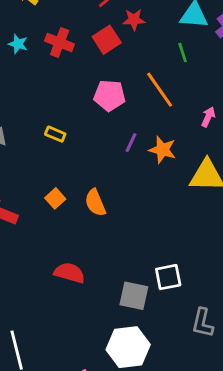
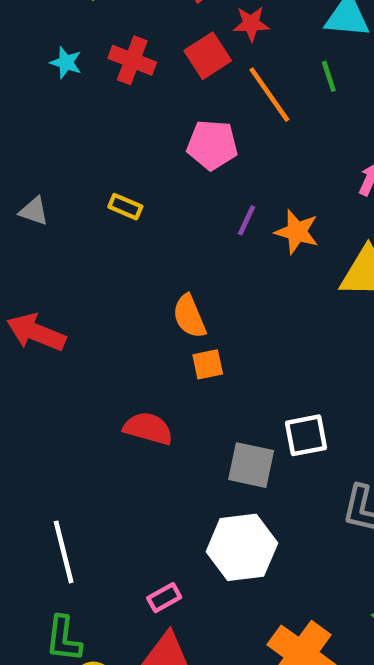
orange line: (160, 90) -> (269, 95), moved
orange square: (55, 198) -> (208, 364), moved, turned 30

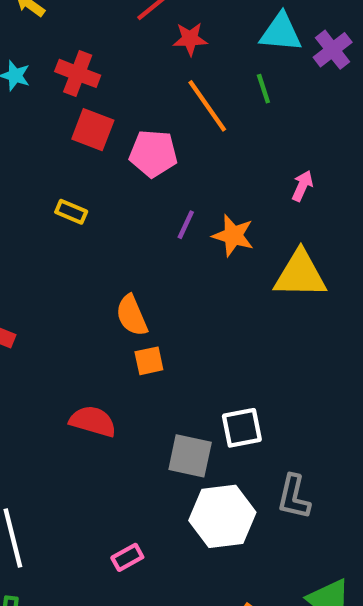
red square: (208, 56) -> (93, 130), moved, turned -36
white hexagon: (242, 547) -> (222, 516), moved
pink rectangle: (164, 598) -> (127, 557), moved

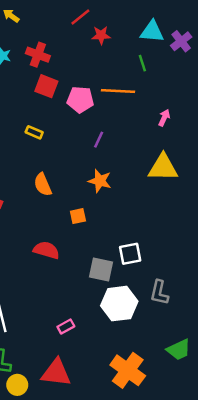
orange line: (207, 106) -> (118, 91), moved, turned -52
orange star: (233, 236) -> (100, 181), moved
orange semicircle: (132, 315) -> (43, 185), moved

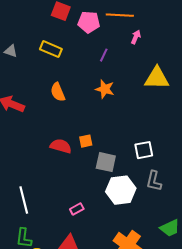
pink arrow: (164, 118) -> (136, 37), moved
yellow rectangle: (34, 132) -> (51, 49), size x1.5
orange square: (78, 216) -> (86, 141), moved
white square: (130, 254) -> (144, 150), moved

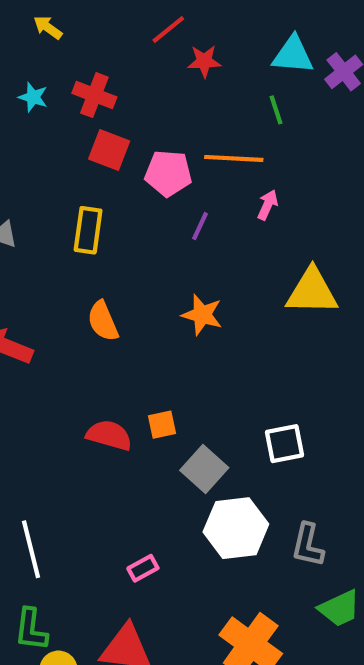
yellow rectangle: (51, 49) -> (88, 230), turned 75
purple line: (104, 55) -> (200, 226), moved
gray square: (106, 162) -> (204, 469), turned 30
gray L-shape: (154, 181) -> (308, 545), moved

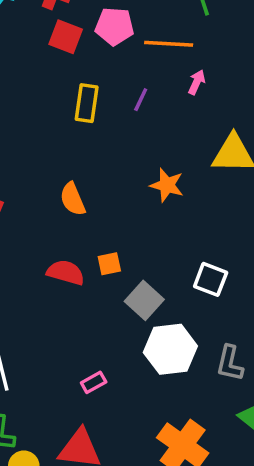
pink pentagon: (168, 173) -> (115, 26), moved
yellow rectangle: (88, 230) -> (87, 103), moved
orange star: (202, 315) -> (167, 185), moved
orange semicircle: (103, 321) -> (73, 199), moved
white square: (284, 444) -> (211, 279), turned 32

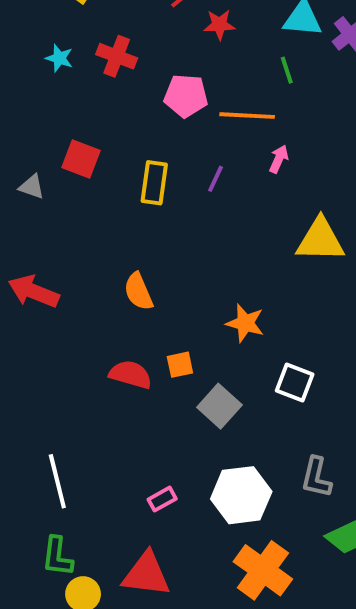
red square: (66, 37) -> (81, 159), moved
orange star: (167, 185) -> (245, 323), moved
white hexagon: (170, 349) -> (241, 495), moved

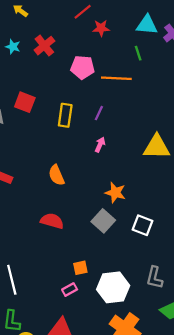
red cross: (117, 56) -> (44, 46), turned 30
pink arrow: (279, 159) -> (100, 145), moved
orange square: (180, 365) -> (80, 268), moved
gray square: (219, 406) -> (103, 221), moved

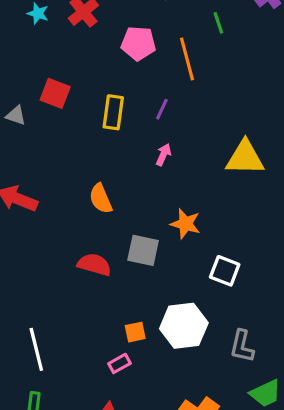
orange line: (116, 78) -> (187, 59), turned 72
gray square: (103, 221) -> (143, 250), moved, turned -30
white hexagon: (113, 287) -> (184, 326), moved

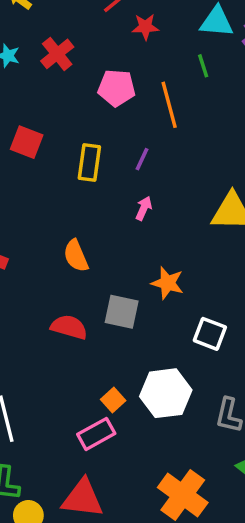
orange square: (135, 332) -> (113, 400), turned -30
pink rectangle: (119, 363) -> (96, 434), size x1.5

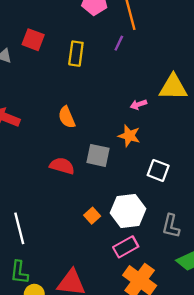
purple line: (142, 159) -> (119, 43), moved
pink arrow: (144, 208) -> (138, 104), moved, turned -133
pink rectangle: (96, 434) -> (126, 247), moved

